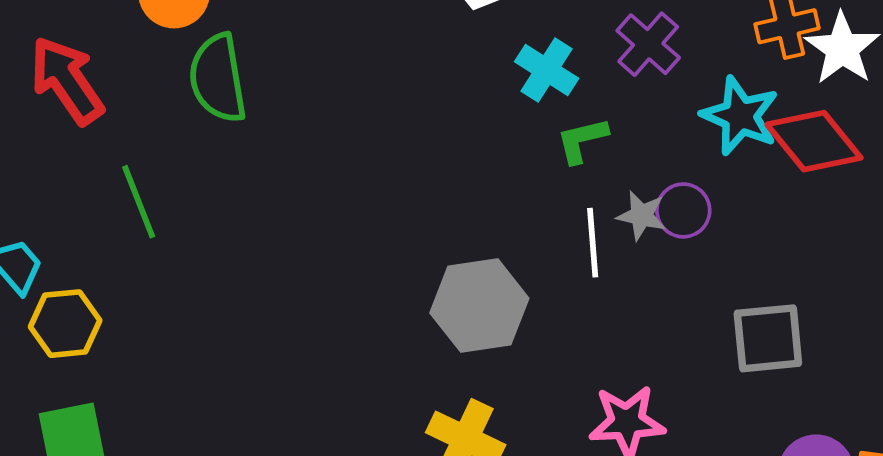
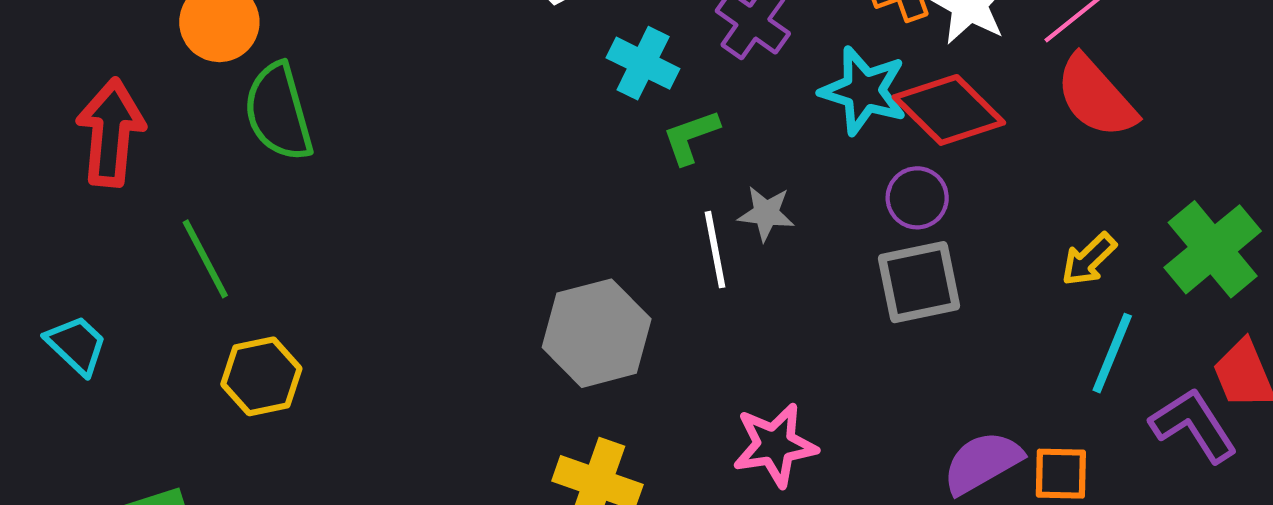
red arrow: (67, 80) -> (111, 133), turned 46
purple circle: (683, 210) -> (917, 198), moved
yellow hexagon: (65, 324) -> (261, 376), moved
gray square: (768, 338) -> (919, 282), moved

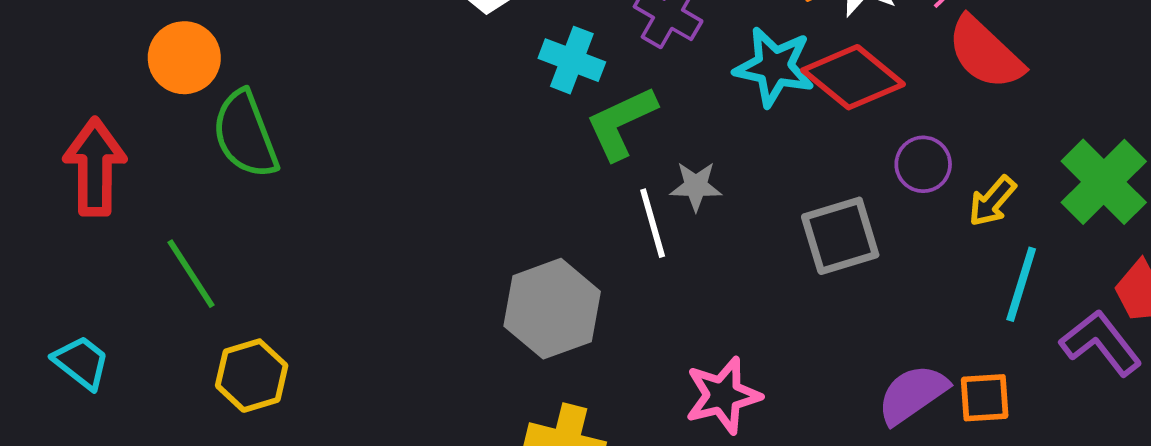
green L-shape: (691, 137) -> (621, 123), size x1.4
purple circle: (917, 198) -> (923, 164), moved

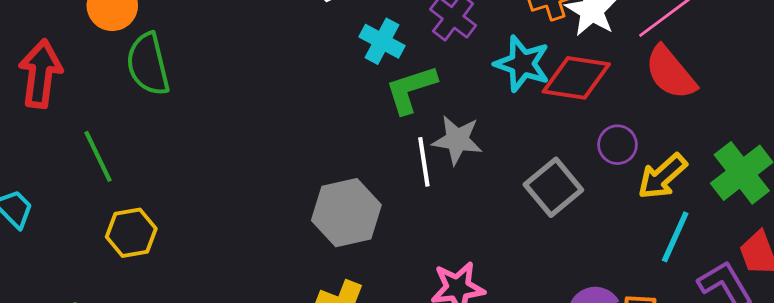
red diamond: (853, 77) -> (576, 78), turned -38
gray star: (696, 186) -> (457, 140), size x1.4
yellow arrow: (992, 201) -> (662, 176), size x1.4
gray square: (840, 236) -> (553, 187), turned -30

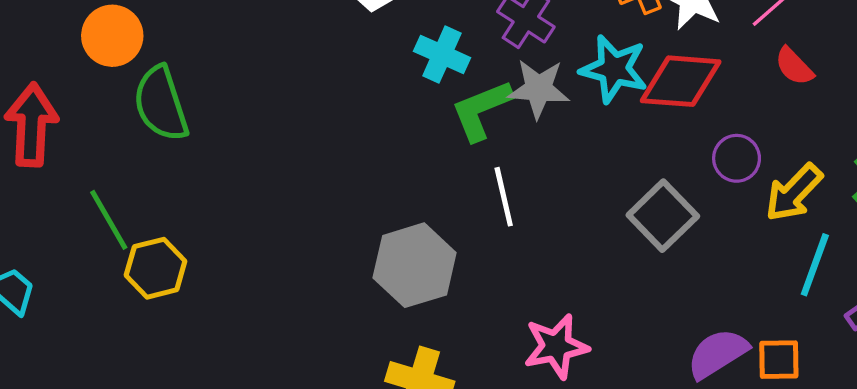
red semicircle: (670, 73) -> (794, 66), size x0.6
gray star: (457, 140) -> (539, 89), moved
yellow hexagon: (131, 233) -> (156, 268), moved

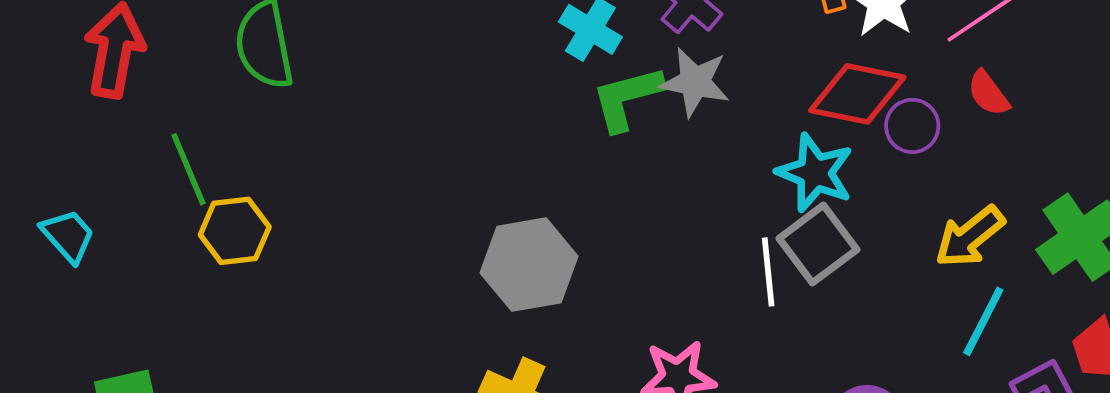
cyan star: (614, 69) -> (815, 173), moved
purple circle: (737, 158) -> (912, 126), moved
white line: (504, 197) -> (768, 272), moved

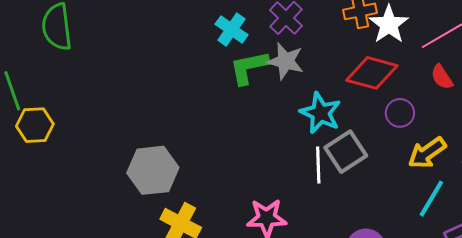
purple circle: (912, 126) -> (400, 113), moved
cyan star: (815, 173) -> (321, 113), moved
gray hexagon: (529, 265) -> (153, 170), moved

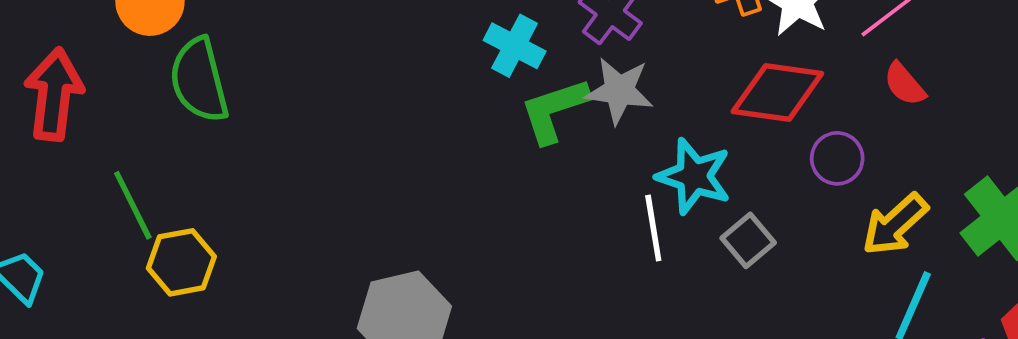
gray square: (346, 152) -> (748, 240), size x0.7
white line: (318, 165) -> (653, 228), moved

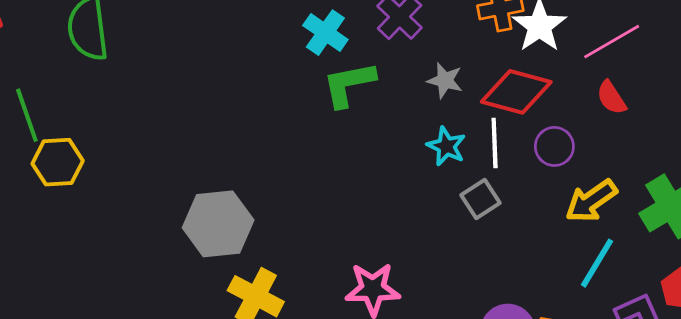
gray star: (619, 91) -> (445, 80), moved, size x0.7
cyan star: (694, 176) -> (446, 146), size x0.7
white line: (653, 228) -> (495, 143), moved

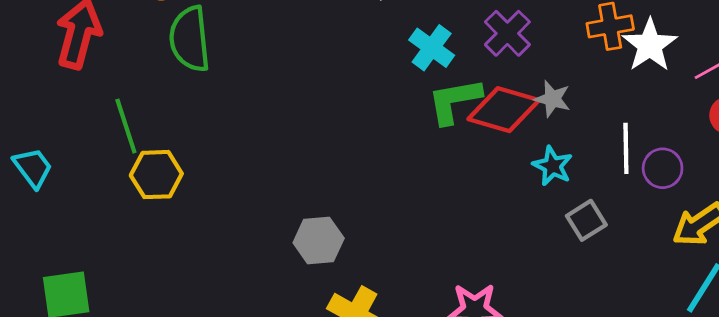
red diamond: (516, 92) -> (504, 110), moved
white line: (495, 143) -> (626, 148), moved
gray hexagon: (218, 224) -> (319, 241), size x0.7

